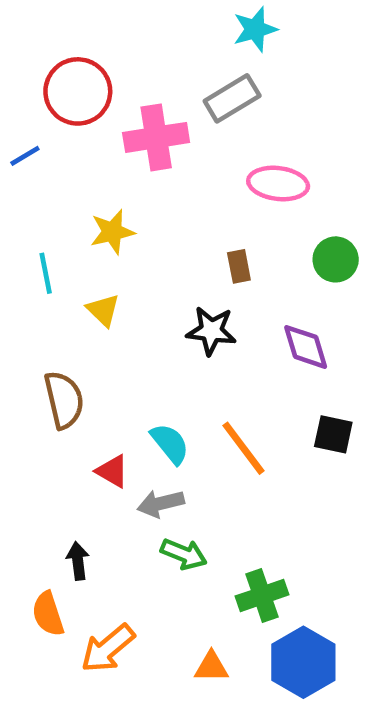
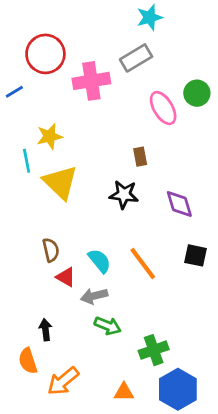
pink ellipse: (278, 184) -> (163, 108), turned 52
yellow star: (112, 232) -> (50, 136), moved
green circle: (336, 259) -> (197, 93), moved
yellow triangle: (103, 310) -> (60, 182), size x1.8
brown semicircle: (64, 400) -> (51, 250), moved, size x0.7

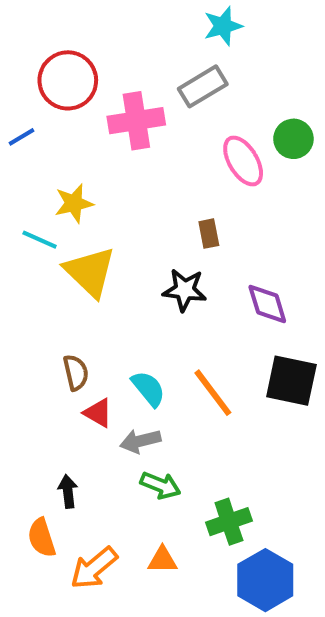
cyan line: (27, 161) -> (40, 240), turned -55
black square: (196, 255) -> (291, 381), size x1.5
orange triangle: (124, 392) -> (162, 560), moved

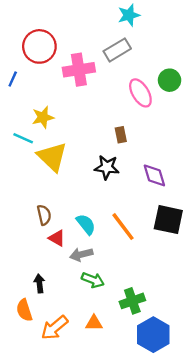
blue line: (21, 137) -> (13, 79), turned -35

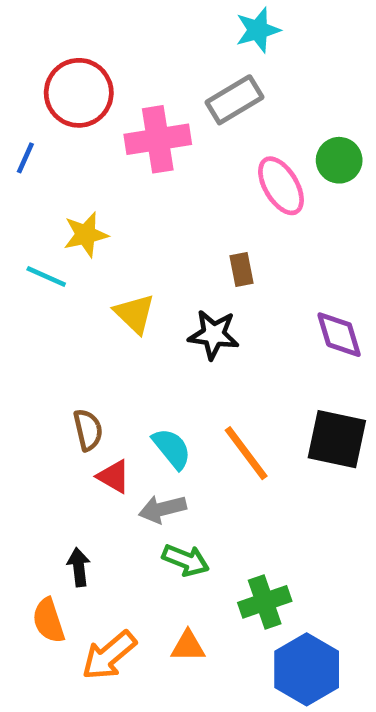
yellow triangle: (52, 157) -> (135, 314), moved, size x0.7
purple diamond: (154, 175) -> (339, 335), moved

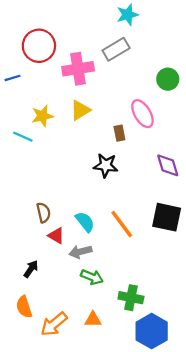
blue line: (25, 158) -> (12, 78), turned 49
pink ellipse: (281, 186) -> (142, 114), moved
yellow triangle: (135, 314) -> (80, 110), moved, turned 45
black arrow: (79, 567) -> (31, 269), moved, turned 42
green cross: (265, 602) -> (131, 298), turned 30

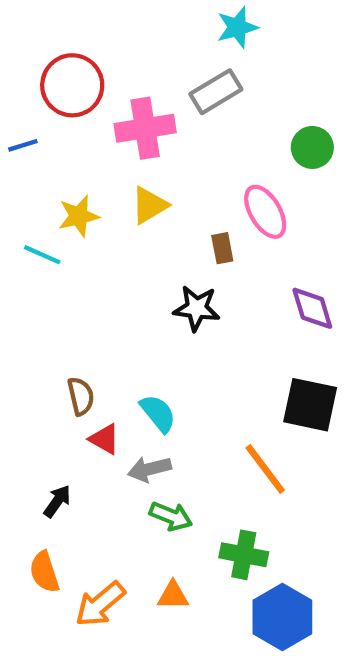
orange line: (122, 224) -> (265, 469), moved

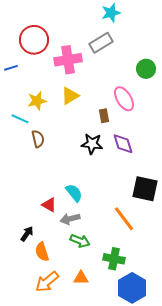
purple diamond: (312, 308) -> (123, 144), moved
brown semicircle: (81, 396) -> (38, 139), moved
orange semicircle: (44, 572) -> (42, 252), moved

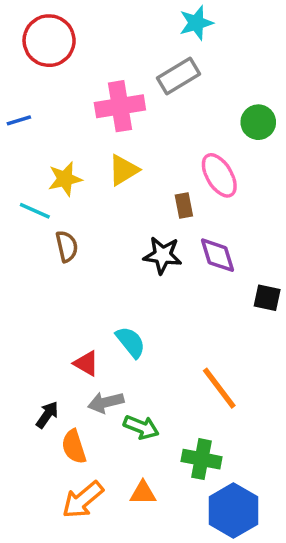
red circle: (34, 40) -> (49, 41), moved
black square: (145, 189) -> (267, 298), moved, size x0.6
gray arrow: (70, 219) -> (106, 402), moved

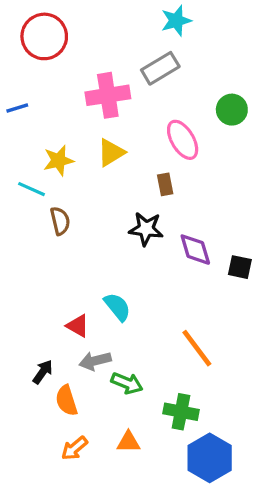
pink ellipse: (219, 175) -> (183, 140), moved
purple diamond: (217, 255) -> (195, 250), moved
orange arrow: (83, 500) -> (74, 448), size x0.7

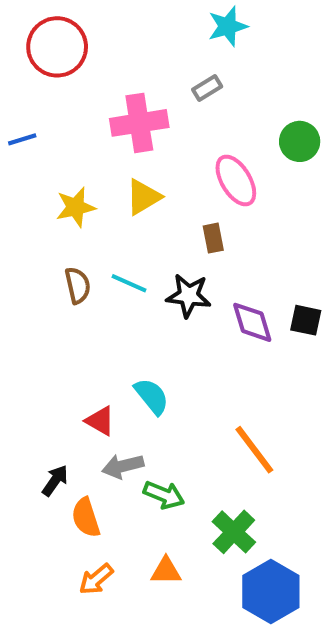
gray rectangle: (160, 68) -> (207, 88), size x0.6
cyan line: (32, 189) -> (129, 283), moved
black square: (240, 267) -> (306, 320), moved
green cross: (181, 412) -> (234, 532), turned 32

